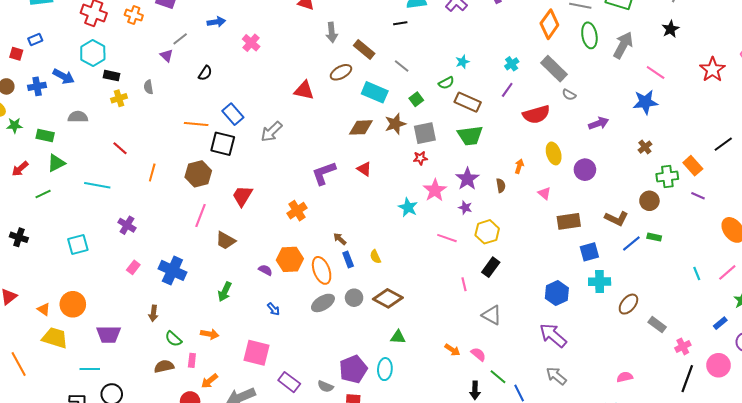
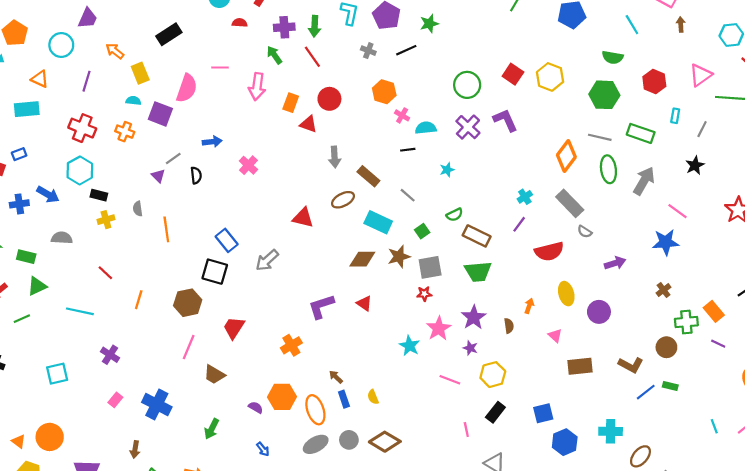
cyan star: (462, 62) -> (447, 170), moved
black semicircle: (205, 73) -> (196, 175), moved, turned -42
orange line: (196, 124) -> (166, 229), moved, turned 75
blue square: (589, 252) -> (543, 413), moved

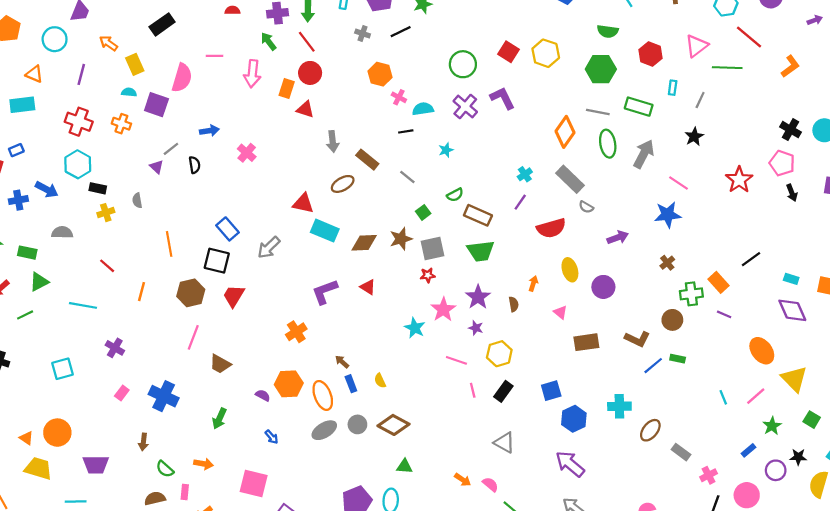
red circle: (329, 99) -> (310, 73), moved
cyan rectangle: (378, 222) -> (325, 231), moved
orange line: (166, 229) -> (169, 244), moved
red trapezoid: (234, 328) -> (234, 296), moved
pink line: (466, 430) -> (473, 390), moved

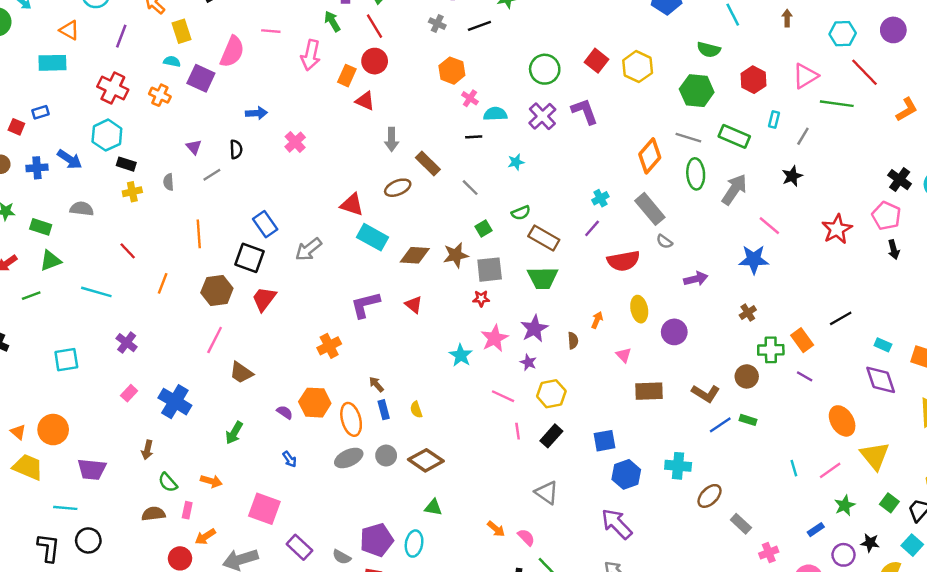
gray line: (171, 149) -> (212, 175), moved

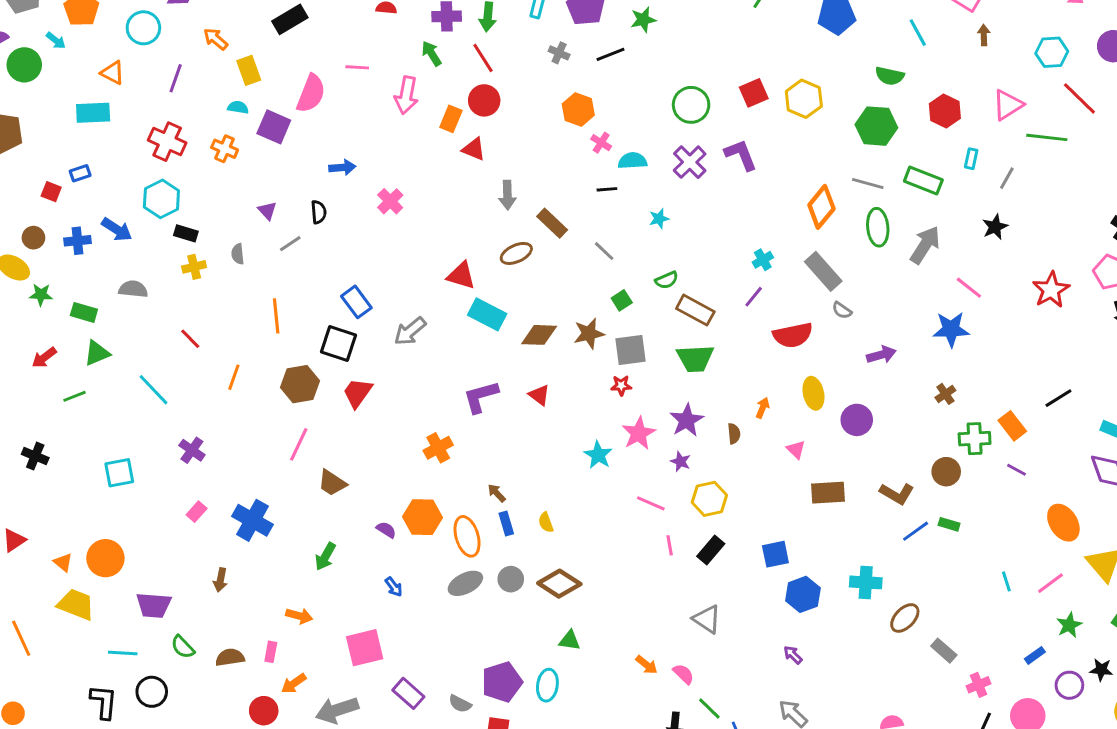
red square: (597, 61) -> (754, 93), turned 30
cyan line: (96, 292) -> (154, 390), turned 32
green semicircle: (168, 482) -> (183, 647), moved
pink square: (264, 509) -> (365, 648), turned -32
purple arrow: (617, 524) -> (793, 655), size x0.5

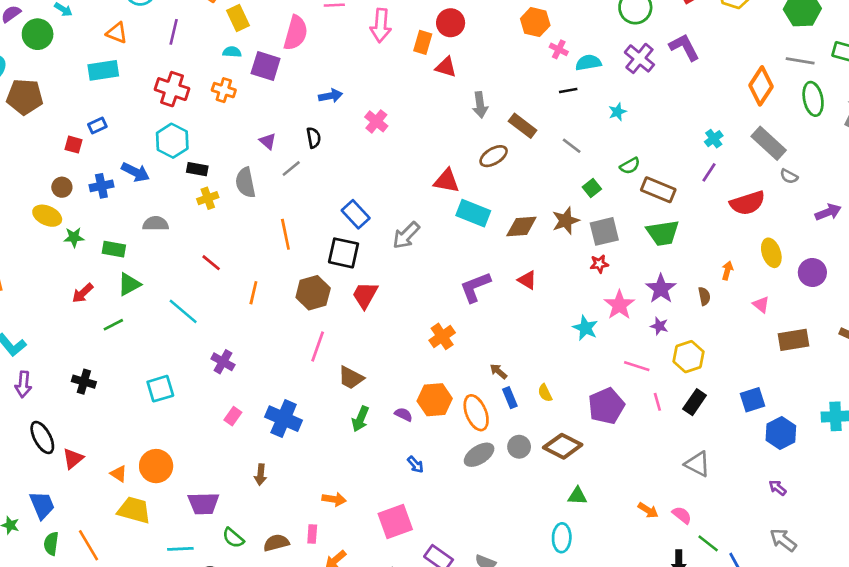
gray semicircle: (238, 254) -> (245, 183), size x1.6
green arrow: (325, 556) -> (360, 419), moved
purple pentagon: (502, 682) -> (606, 406), moved

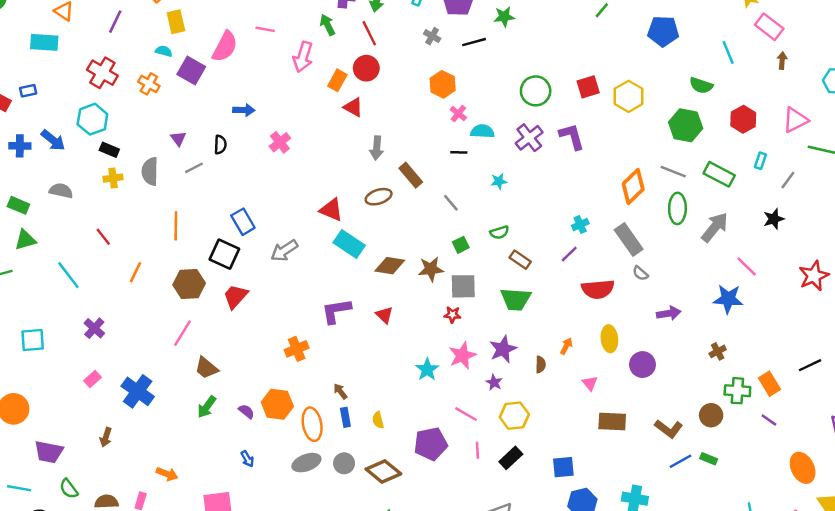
brown rectangle: (658, 190) -> (520, 260), size x0.7

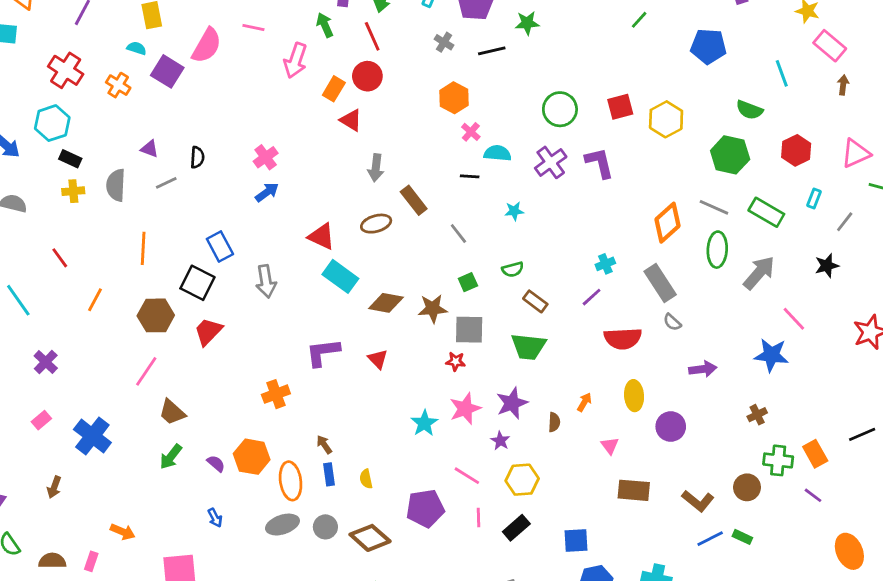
blue arrow: (244, 110) -> (267, 192), moved, turned -40
purple triangle: (178, 139) -> (150, 149), turned -35
gray arrow: (284, 251) -> (266, 281), turned -68

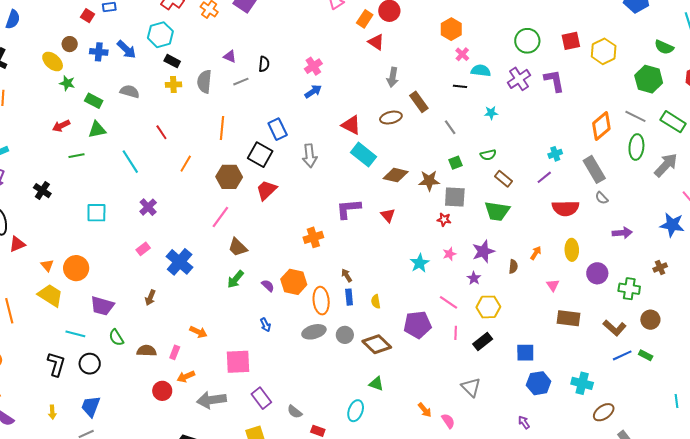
pink star: (465, 409) -> (449, 254), size x0.6
green cross: (778, 460) -> (629, 289), moved

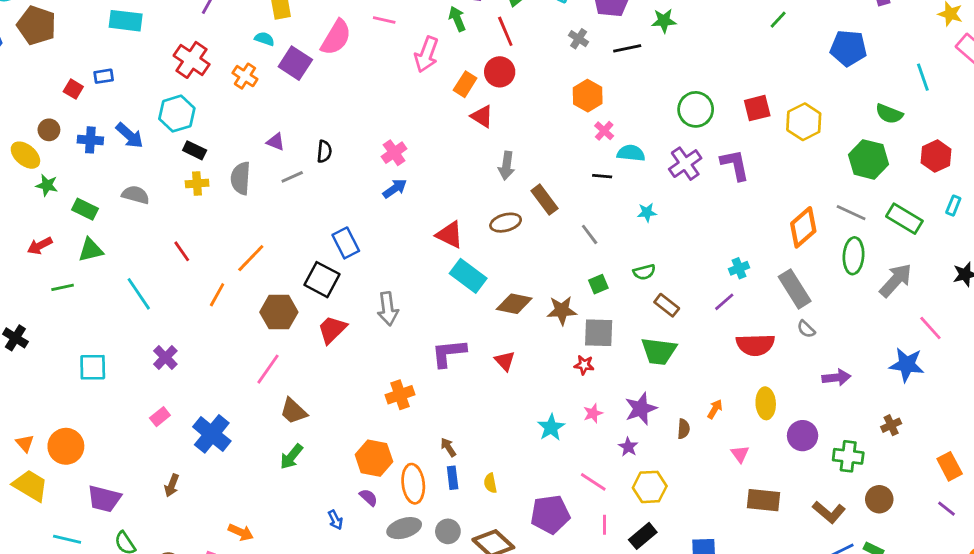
orange line: (222, 128) -> (251, 258), moved, turned 40
gray arrow: (310, 156) -> (388, 309), moved
purple semicircle: (268, 286) -> (368, 497), moved

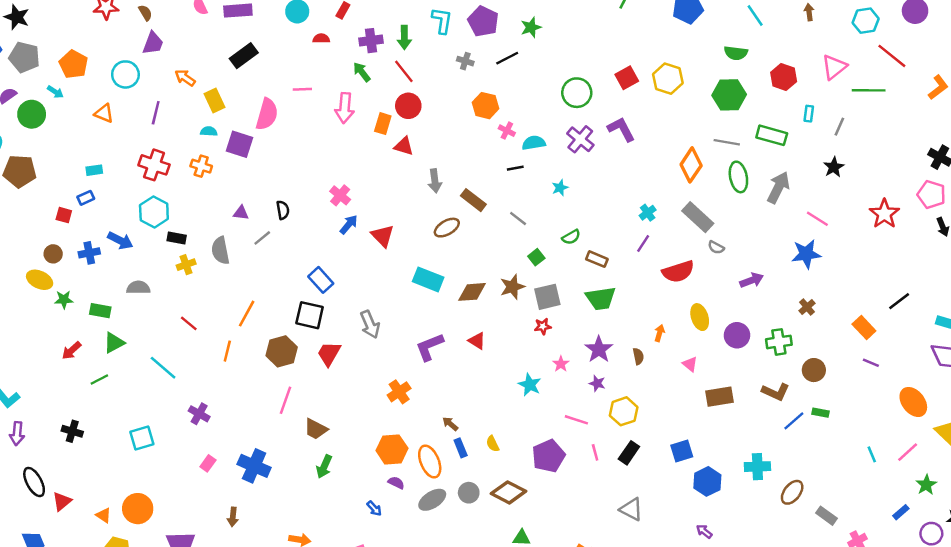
cyan rectangle: (126, 21) -> (94, 170), moved, size x0.6
red triangle: (450, 235) -> (383, 236), moved, turned 35

